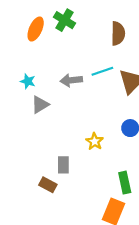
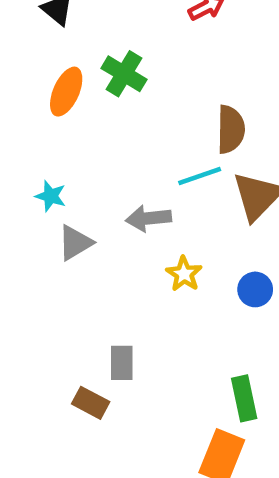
brown semicircle: (118, 33) -> (231, 129), moved
gray arrow: (71, 80) -> (148, 218), moved
yellow star: (95, 141) -> (184, 274), moved

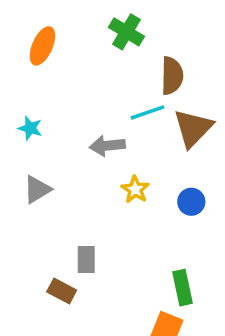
green cross: (124, 74) -> (126, 32), moved
gray triangle: (75, 243) -> (37, 189), moved

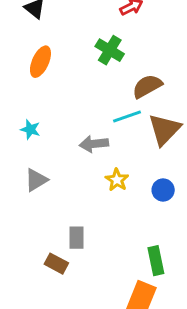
brown semicircle: (172, 76) -> (147, 86), turned -120

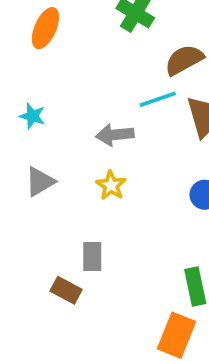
yellow star: (117, 180) -> (111, 185), moved

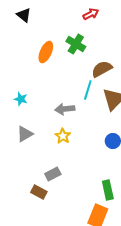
orange ellipse: (45, 28) -> (46, 52), moved
cyan line: (158, 99) -> (88, 90), turned -54
gray rectangle: (92, 257) -> (53, 174), turned 63

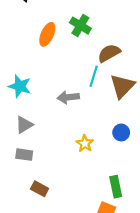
cyan star: (21, 99) -> (20, 86), size x1.5
yellow star: (63, 136) -> (85, 144), moved
gray rectangle: (53, 174) -> (24, 155), moved, turned 35

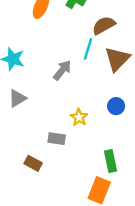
gray arrow: (68, 97) -> (62, 70), turned 135
gray rectangle: (24, 155) -> (57, 139), moved

